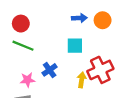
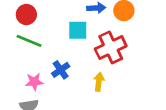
cyan square: (75, 46) -> (78, 30), moved
red cross: (100, 70) -> (111, 47), moved

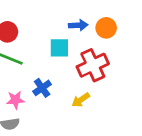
yellow arrow: (99, 82) -> (81, 100), turned -132

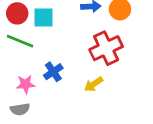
cyan square: (59, 48) -> (44, 18), moved

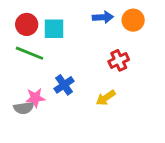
red cross: (106, 48) -> (119, 60), size x0.6
gray semicircle: (20, 109) -> (24, 108), moved

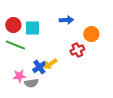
orange circle: (133, 20) -> (91, 34), moved
yellow arrow: (106, 98) -> (50, 64), moved
gray semicircle: (24, 108) -> (31, 83), moved

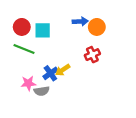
orange circle: (91, 34) -> (97, 27), moved

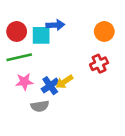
blue arrow: (80, 21) -> (55, 25), moved
green line: (24, 49) -> (19, 57), turned -35
pink star: (28, 83) -> (24, 82), moved

